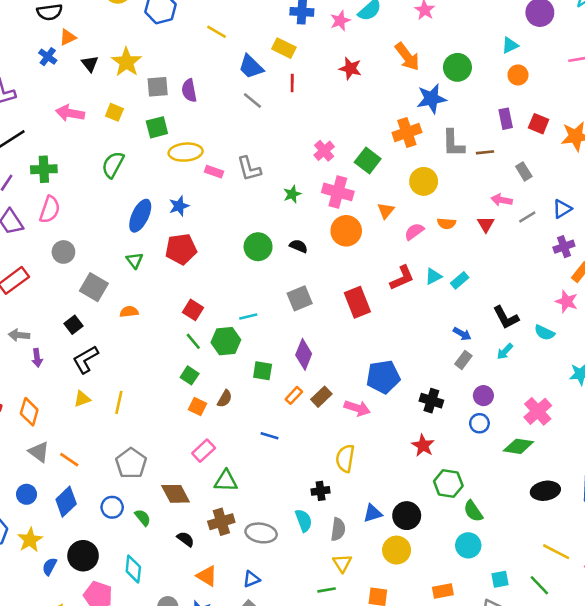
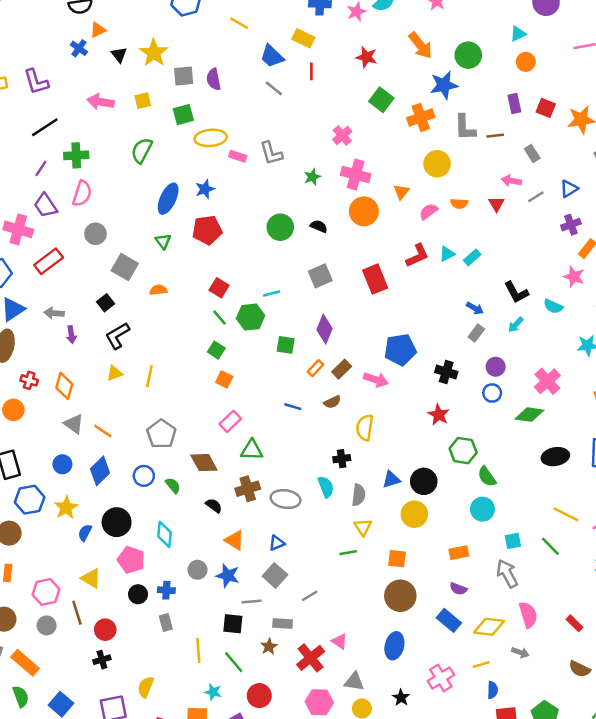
yellow square: (114, 112) -> (143, 101), turned -35
green square: (368, 160) -> (381, 100), moved
brown semicircle: (225, 399) -> (332, 402), moved, turned 35

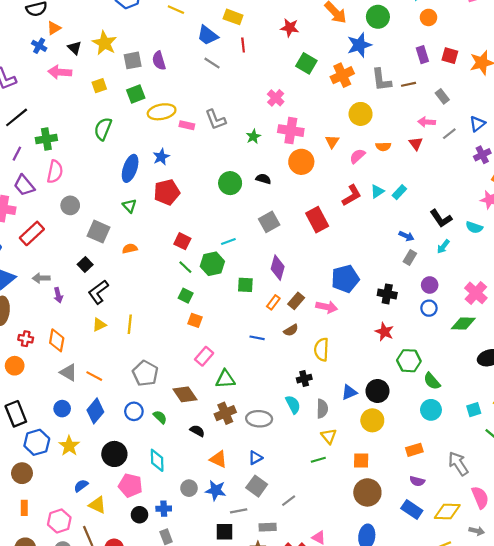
pink arrow: (101, 102) -> (60, 72), moved
blue semicircle: (85, 533) -> (81, 486), moved, turned 32
cyan square: (513, 541) -> (474, 410), moved

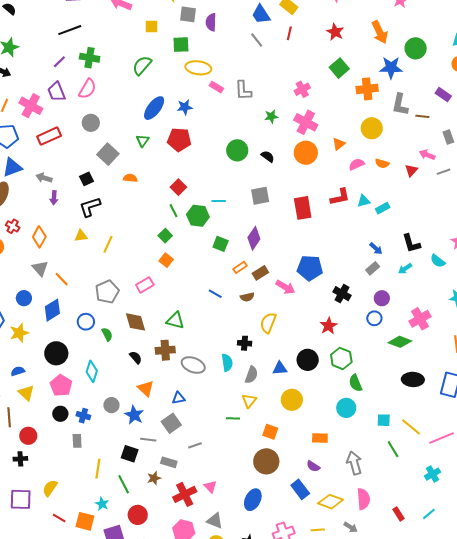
purple rectangle: (422, 55) -> (443, 95), turned -56
pink rectangle: (204, 356) -> (145, 285), moved
black circle: (377, 391) -> (308, 360), moved

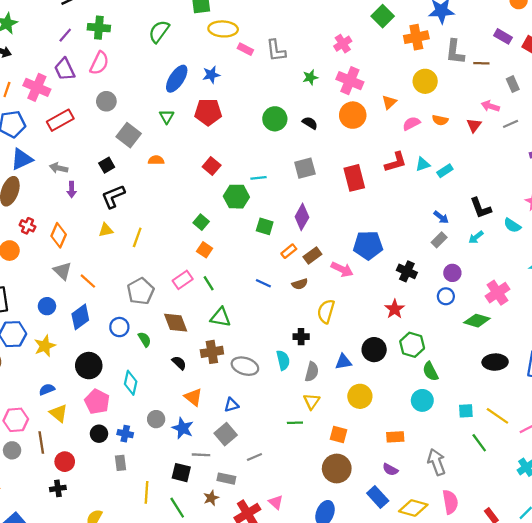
green line: (173, 211) -> (209, 283), moved

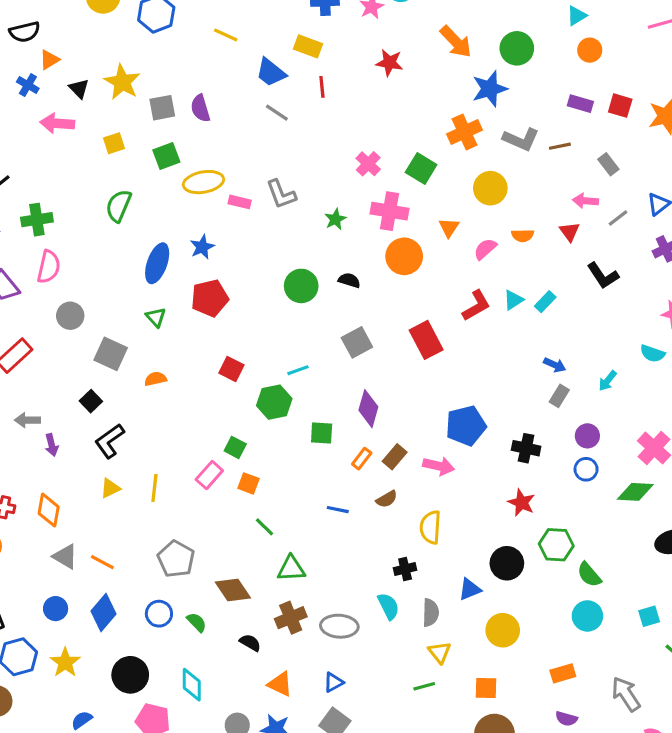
green square: (383, 16) -> (421, 169), moved
gray L-shape: (455, 52) -> (521, 139), turned -60
black L-shape: (481, 208) -> (603, 276), moved
pink rectangle: (183, 280) -> (209, 475), moved

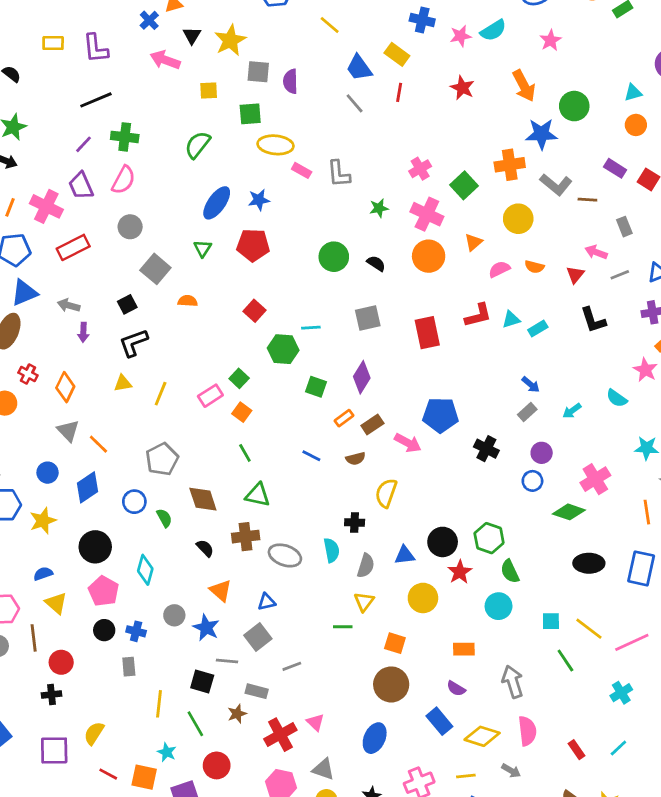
red star: (522, 503) -> (460, 572), moved

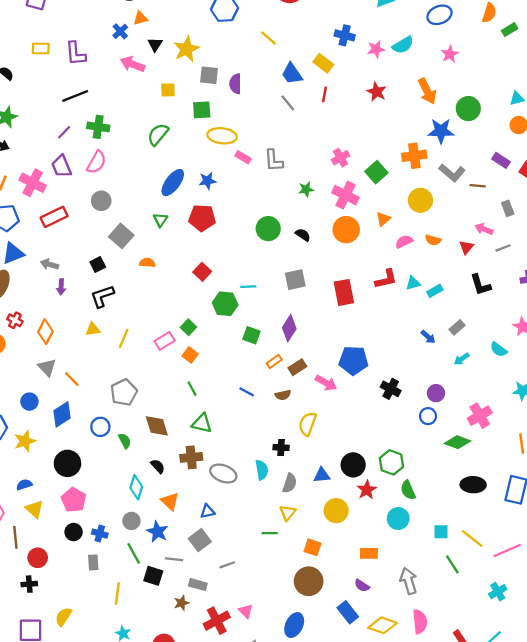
gray rectangle: (527, 412) -> (457, 327), moved
cyan diamond: (145, 570) -> (136, 487), moved
green line: (195, 724) -> (134, 553), moved

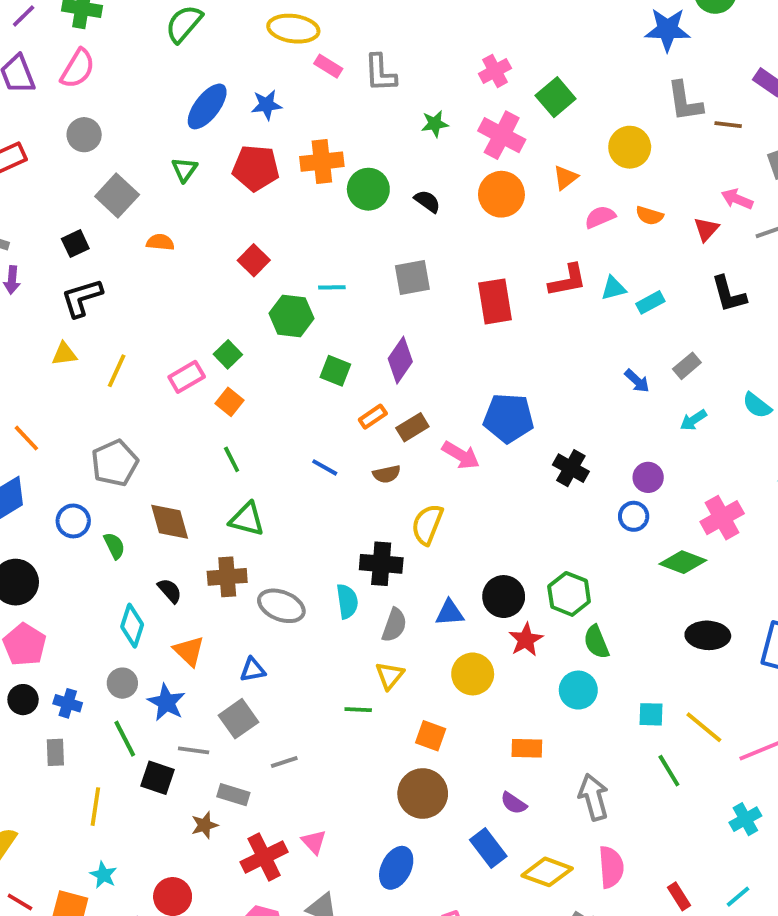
orange cross: (414, 156) -> (322, 162), moved
gray L-shape: (452, 173) -> (685, 101), turned 40
black cross: (281, 447) -> (381, 564), size x1.5

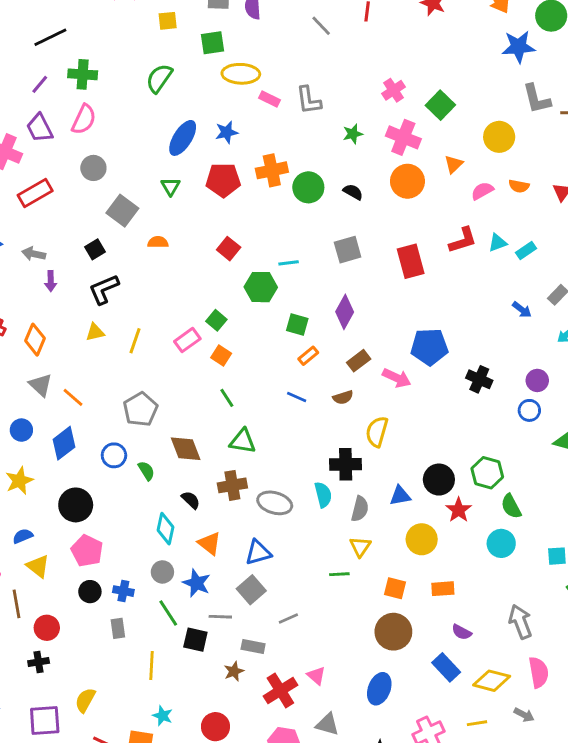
orange rectangle: (373, 417) -> (308, 356), moved
blue triangle: (253, 670) -> (258, 553), size x1.4
orange rectangle: (527, 748) -> (443, 589), moved

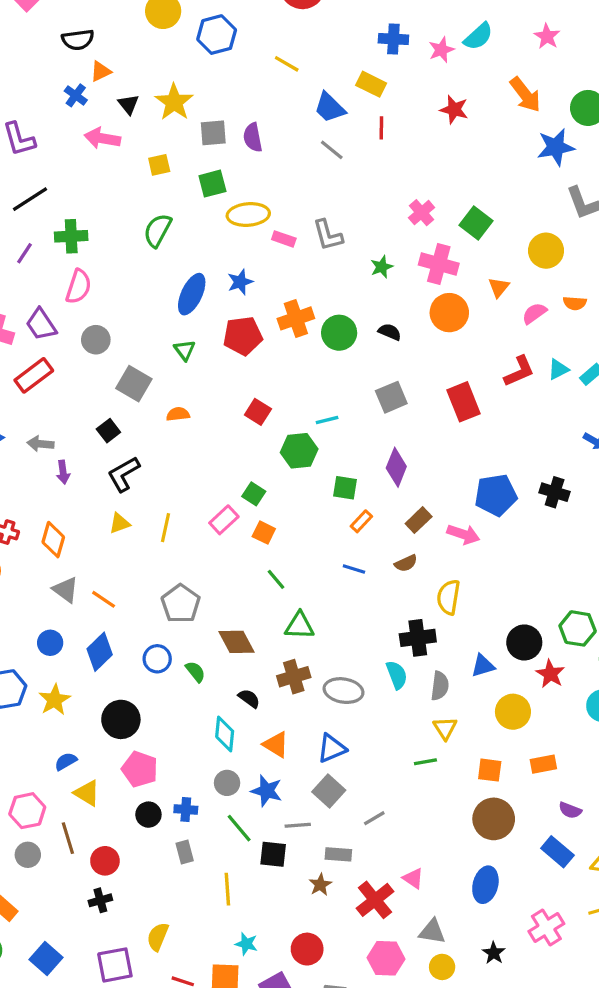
purple trapezoid: (40, 128) -> (41, 324), moved
black cross: (479, 379) -> (555, 492), moved

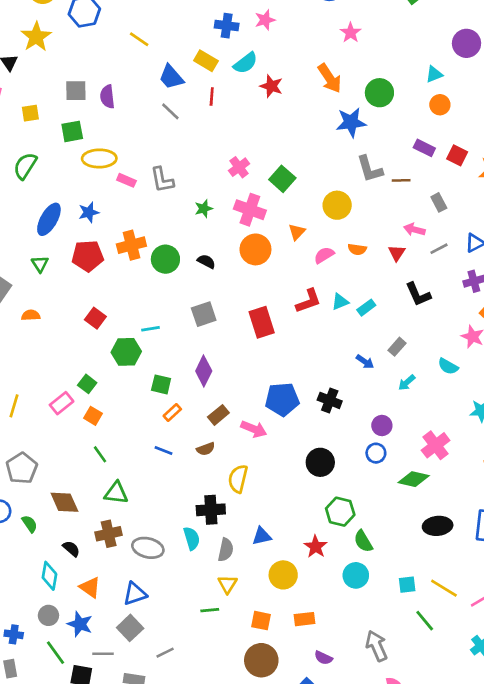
cyan semicircle: (478, 36) -> (246, 63), moved
pink star: (441, 50) -> (265, 20), moved
yellow star: (174, 102) -> (36, 37), moved
black circle: (524, 642) -> (320, 462), moved

